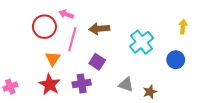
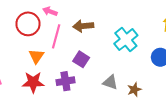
red star: (50, 85) -> (33, 82), turned -30

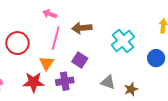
red circle: (28, 24) -> (17, 43), moved
orange triangle: (36, 56) -> (47, 63), moved

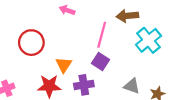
brown arrow: (82, 28) -> (127, 16), moved
pink line: (56, 38) -> (102, 35), moved

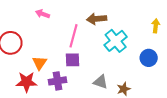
purple square: (101, 62) -> (73, 60), turned -35

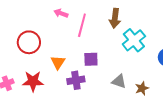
brown arrow: (97, 19) -> (115, 18), turned -78
pink line: (74, 36) -> (82, 25), moved
red star: (26, 82) -> (33, 81), moved

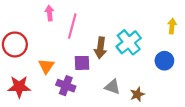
pink arrow: (61, 13) -> (50, 13), turned 64
brown arrow: (115, 18) -> (100, 48), moved
purple cross: (76, 80) -> (66, 86), turned 30

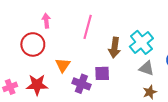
pink arrow: (50, 13) -> (46, 21), moved
purple square: (82, 63) -> (102, 73), moved
gray triangle: (112, 87) -> (147, 68), moved

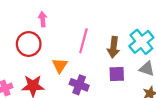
pink line: (88, 27) -> (83, 41), moved
purple square: (102, 73) -> (117, 74), moved

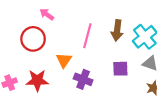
pink arrow: (43, 19) -> (47, 14), turned -48
brown arrow: (113, 47) -> (117, 30), moved

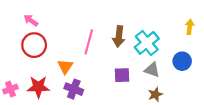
pink arrow: (47, 14) -> (31, 20), moved
purple cross: (83, 79) -> (74, 89), moved

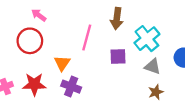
pink arrow: (31, 20) -> (39, 15), moved
brown arrow: (119, 36) -> (117, 19), moved
purple square: (122, 75) -> (118, 56), moved

